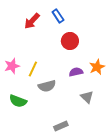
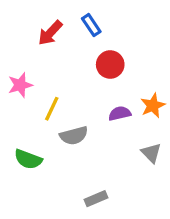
pink star: (12, 66) -> (20, 85), moved
gray triangle: (87, 97) -> (151, 153), moved

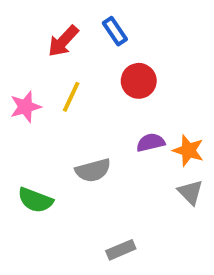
orange star: (153, 106) -> (188, 150), moved, turned -30
yellow line: (52, 109) -> (71, 97), moved

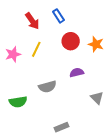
red arrow: (63, 41) -> (32, 21), turned -78
orange star: (188, 150) -> (96, 44), moved
green semicircle: (35, 200) -> (18, 102), turned -30

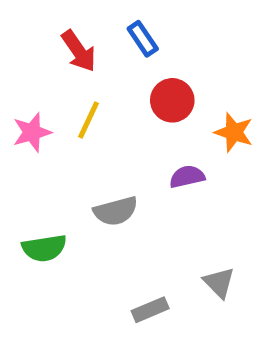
orange star: (96, 44) -> (234, 132), moved
gray triangle: (97, 98) -> (219, 283), moved

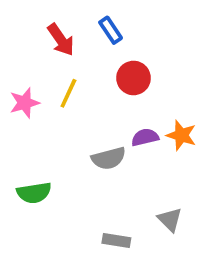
orange star: (234, 132) -> (181, 135), moved
gray semicircle: (116, 211) -> (109, 158), moved
gray rectangle: (150, 310) -> (116, 241), turned 32

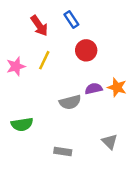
gray rectangle: (116, 241) -> (63, 151), moved

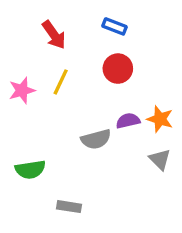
blue rectangle: (71, 20) -> (114, 26), moved, turned -35
gray triangle: (110, 142) -> (160, 159), moved
gray rectangle: (63, 151) -> (69, 207), moved

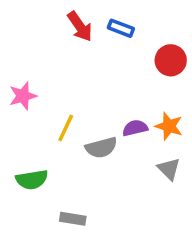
red arrow: (54, 35) -> (80, 26), moved
red circle: (118, 69) -> (171, 60), moved
yellow line: (61, 82) -> (66, 128), moved

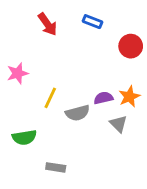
red arrow: (80, 26) -> (48, 24), moved
orange star: (169, 126) -> (129, 97), turned 30
gray triangle: (169, 169) -> (118, 124), moved

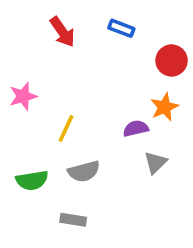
orange star: (129, 97) -> (164, 107), moved
gray semicircle: (78, 113) -> (84, 171), moved
gray triangle: (118, 124) -> (155, 162), turned 30

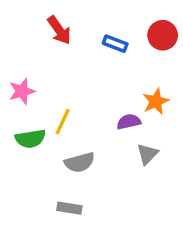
blue rectangle: (121, 28) -> (115, 44), moved
red circle: (172, 60) -> (163, 35), moved
green semicircle: (32, 180) -> (30, 139), moved

